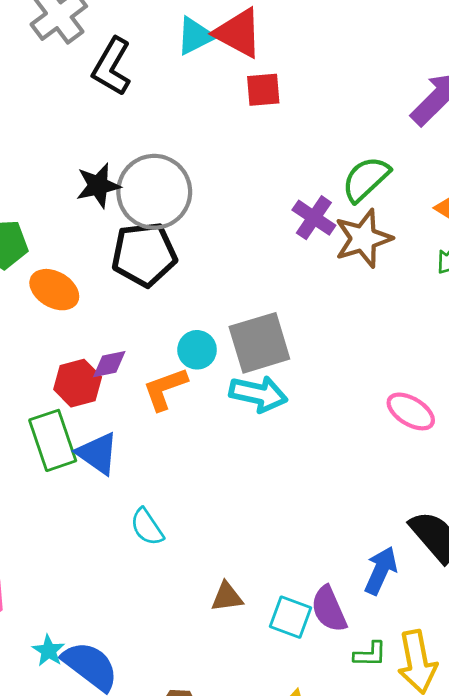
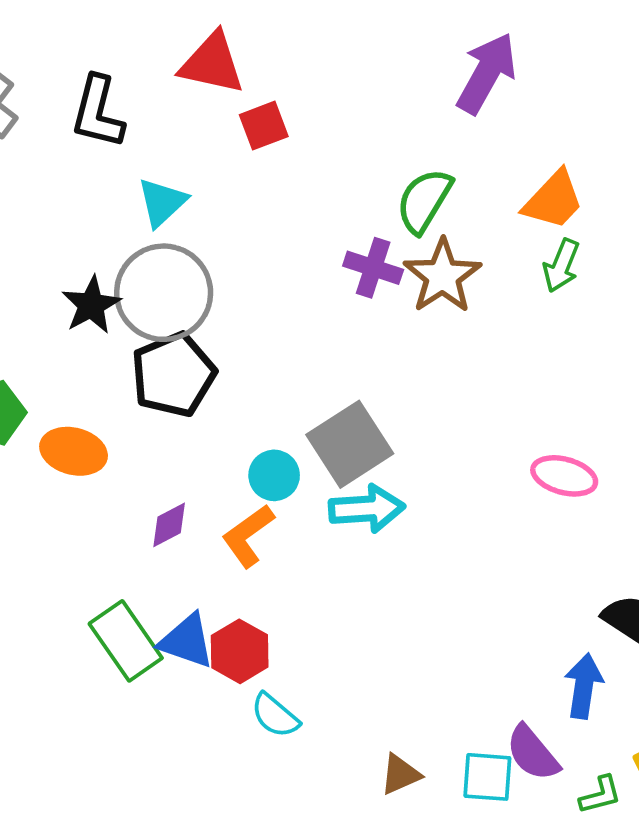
cyan triangle: (195, 36) -> (162, 202), moved
black L-shape: (112, 67) -> (98, 112), moved
red hexagon: (78, 383) -> (240, 651), moved

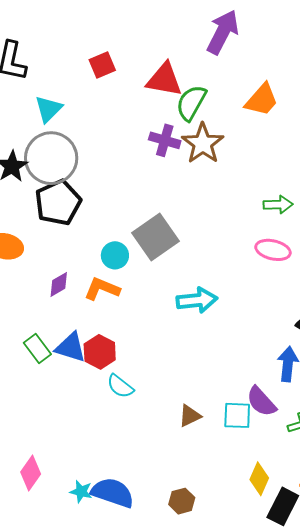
red triangle: (212, 63) -> (164, 80), moved
green arrow: (561, 266) -> (278, 205), moved, turned -112
cyan arrow: (367, 509) -> (197, 300), moved
orange L-shape: (248, 536) -> (102, 289), turned 60
green rectangle: (126, 641) -> (37, 349), size x0.7

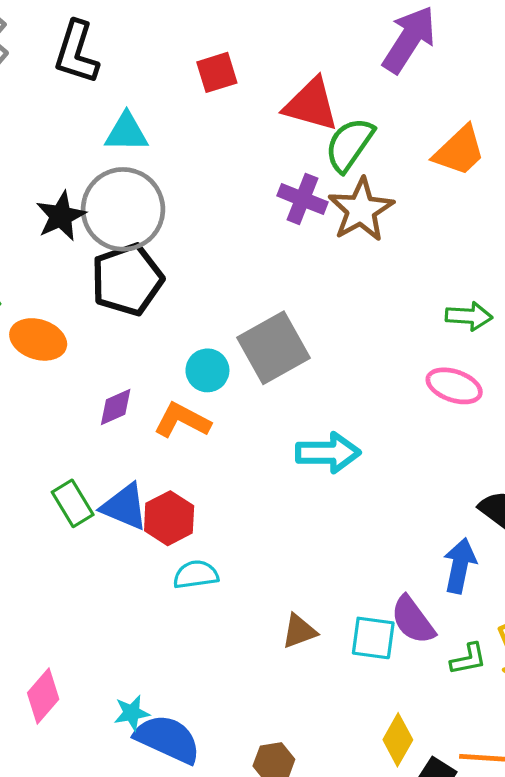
cyan triangle: (48, 109) -> (126, 132), turned 40
cyan semicircle: (120, 386) -> (196, 575), turned 128
cyan star: (81, 492) -> (132, 713), moved, turned -30

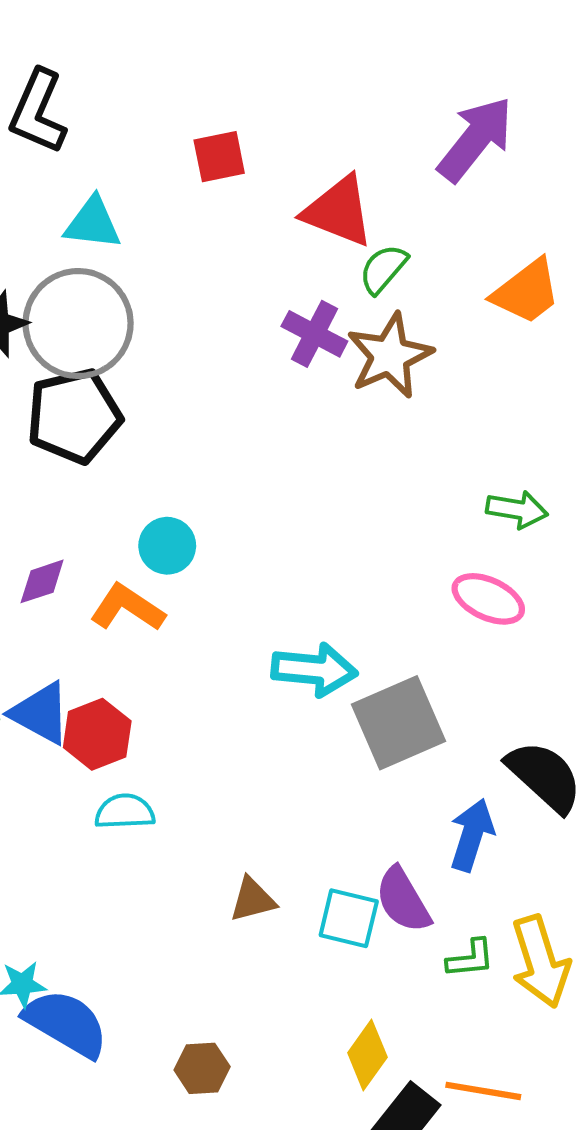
green semicircle: (349, 145) -> (383, 269), size x0.7
gray square: (273, 348) -> (398, 723), moved

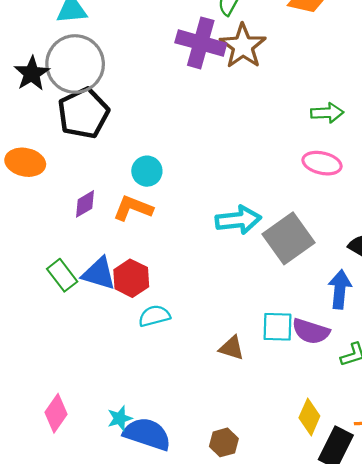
purple cross: (314, 334) -> (201, 43), size x1.4
brown triangle: (253, 900) -> (232, 348), turned 44
purple semicircle: (403, 900) -> (311, 331), turned -30
cyan square: (349, 918) -> (277, 327), moved

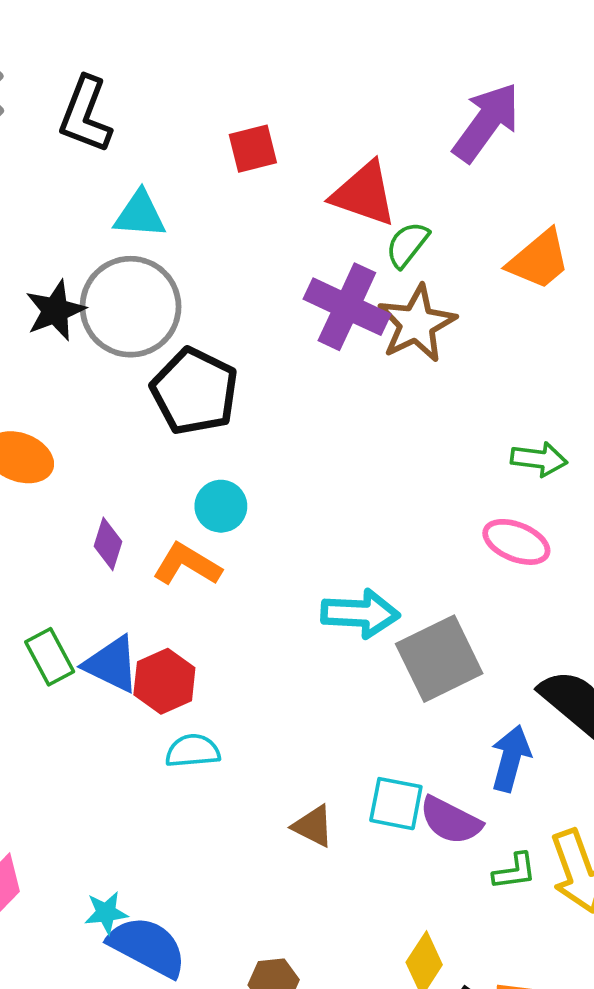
black pentagon: (83, 113) -> (195, 391), moved, turned -30
purple diamond: (85, 204) -> (108, 544), turned -52

